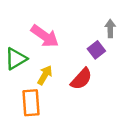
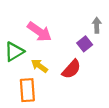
yellow arrow: (45, 75) -> (39, 66), turned -84

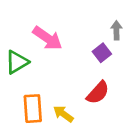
yellow arrow: (39, 66) -> (63, 114), moved
red semicircle: (71, 69) -> (98, 93), moved

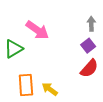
purple square: (102, 53) -> (88, 46), moved
red semicircle: (98, 93) -> (89, 68), moved

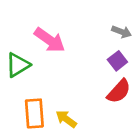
gray arrow: (91, 24) -> (122, 32), turned 112

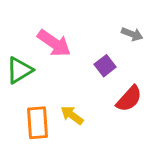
purple square: (117, 61) -> (105, 66), moved
yellow arrow: (66, 119) -> (72, 115), moved

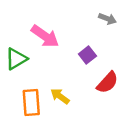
gray arrow: (132, 34) -> (107, 19), moved

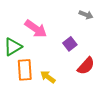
orange rectangle: (31, 103) -> (25, 70), moved

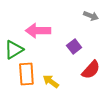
pink arrow: (36, 29) -> (38, 31), turned 145

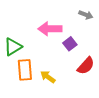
pink arrow: (38, 31) -> (50, 29), moved

